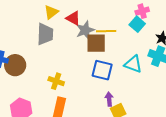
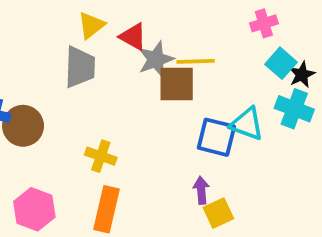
cyan square: (137, 24) -> (281, 63), moved
blue square: (102, 70) -> (216, 137), moved

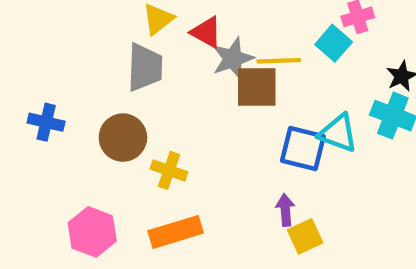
cyan square: (281, 63) -> (334, 43), moved
brown circle: (23, 126) -> (123, 138), moved
orange rectangle: (106, 209) -> (176, 232), turned 60

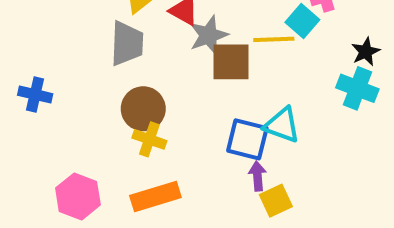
yellow line: (279, 61) -> (274, 39), moved
cyan triangle: (338, 133) -> (282, 125), moved
brown circle: (123, 138) -> (143, 109), moved
blue square: (303, 149) -> (247, 139), moved

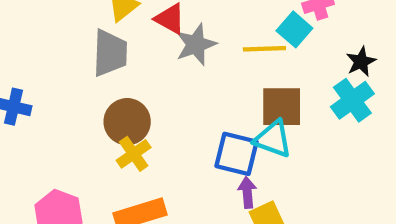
brown square: (231, 62) -> (282, 107), moved
cyan cross: (357, 88) -> (352, 100), turned 33
yellow cross: (149, 139) -> (134, 154), turned 36

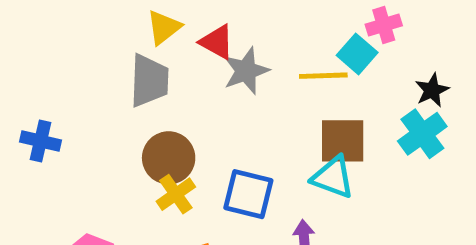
blue square: (237, 154) -> (248, 194), moved

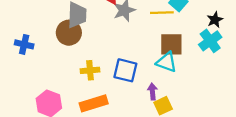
brown circle: (169, 158) -> (69, 33), moved
yellow cross: (176, 194) -> (90, 70), turned 30

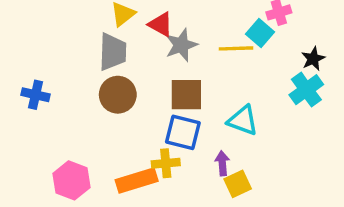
brown circle: (69, 33) -> (118, 95), moved
brown square: (171, 44) -> (186, 95), moved
yellow cross: (90, 70) -> (166, 163), moved

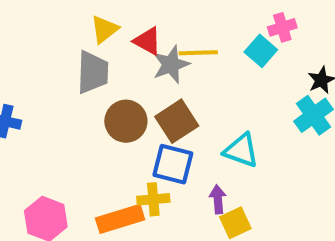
yellow line: (236, 48) -> (198, 53), moved
brown circle: (118, 95) -> (126, 121), moved
brown square: (186, 95) -> (177, 121), turned -33

